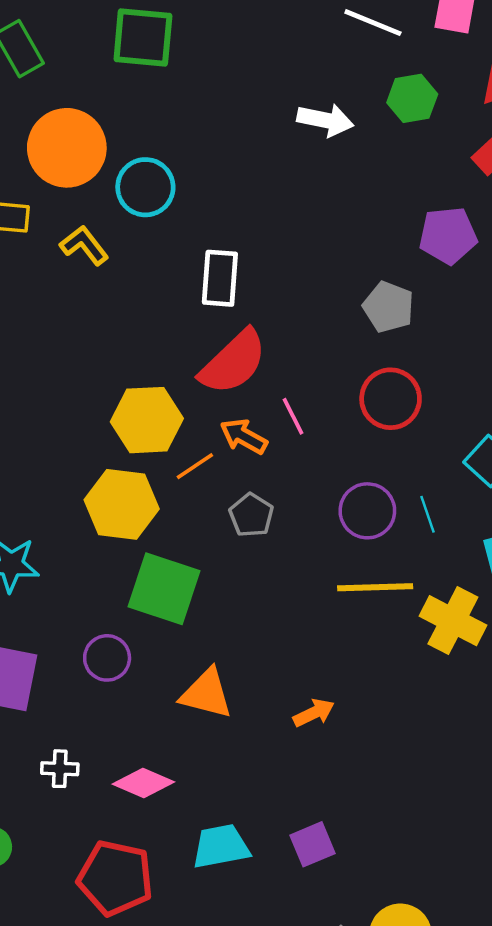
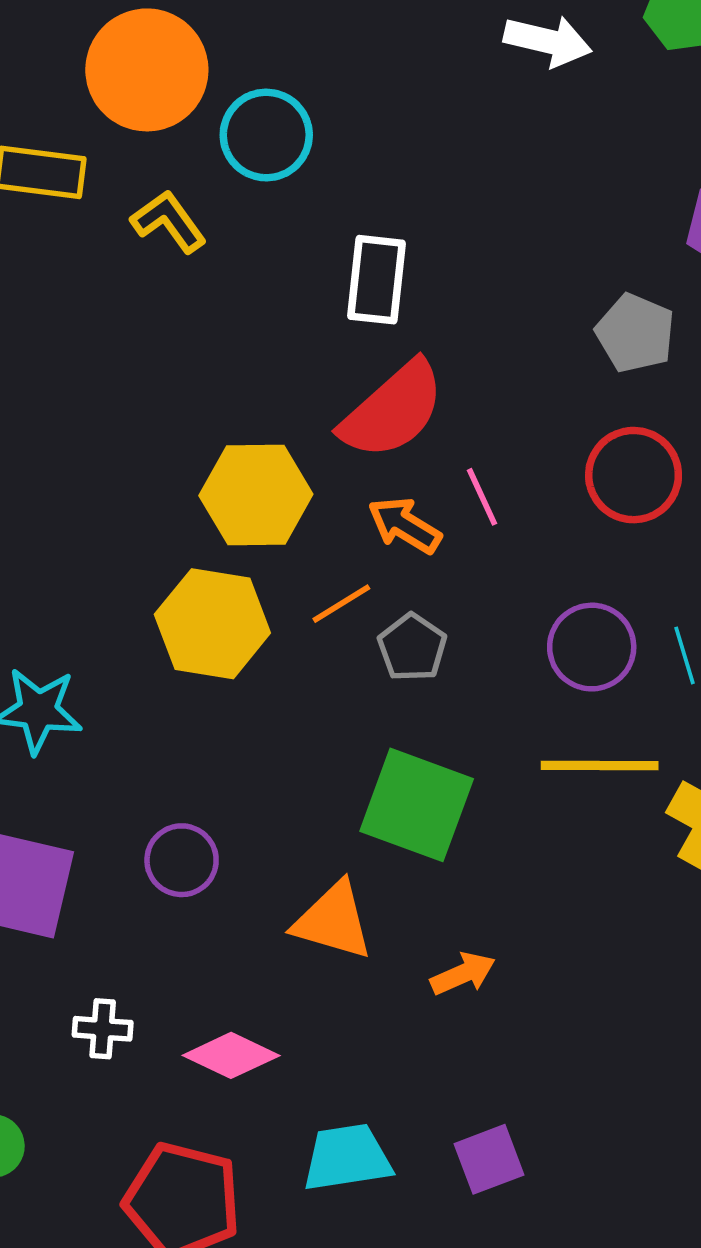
orange line: (195, 466) -> (341, 604), moved
green square: (164, 589) -> (417, 805), moved
orange arrow: (314, 713) -> (463, 974), moved

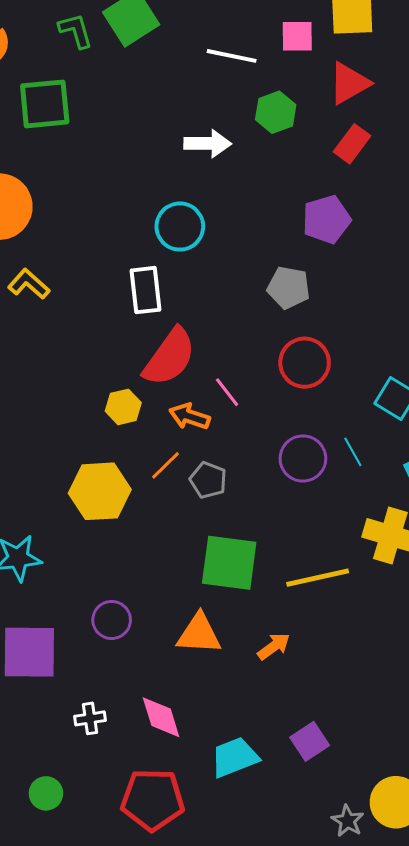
cyan circle: (266, 135) -> (180, 227), moved
yellow hexagon: (256, 495) -> (123, 407), moved, size x0.6
yellow line: (600, 766) -> (318, 578), moved
pink diamond: (231, 1055) -> (161, 717), turned 60

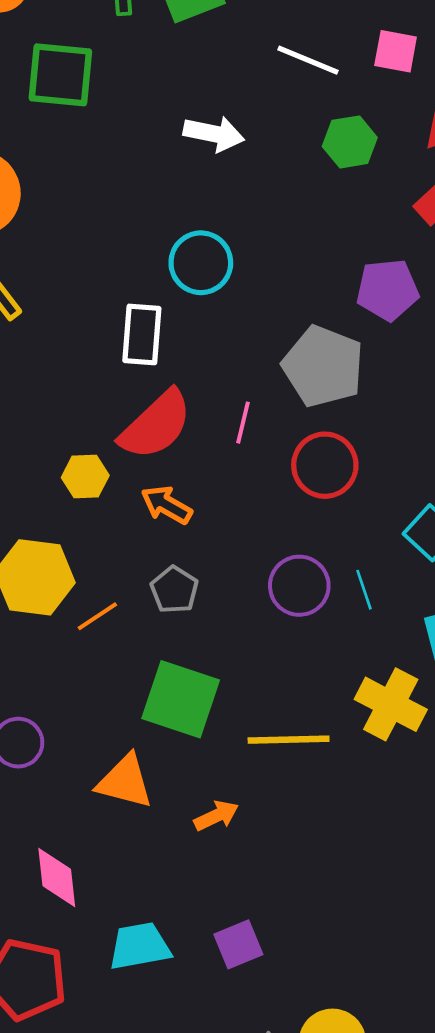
white arrow: (208, 144) -> (214, 134), moved
gray pentagon: (289, 287) -> (323, 366), size x1.5
pink line: (227, 392) -> (243, 423), moved, turned 40
orange line: (166, 465) -> (97, 616), moved

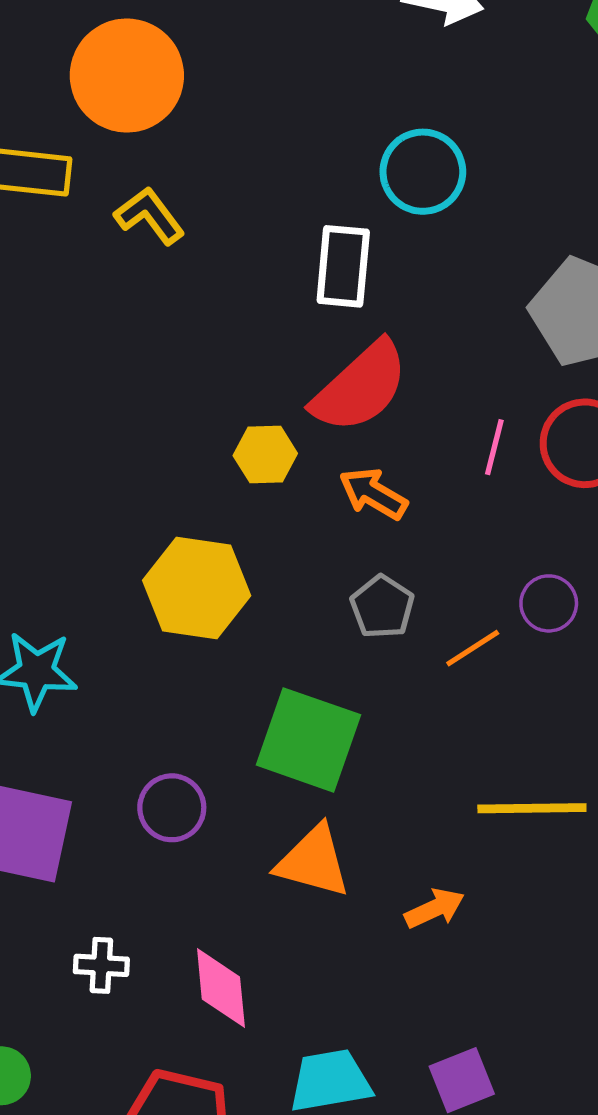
pink line: (243, 423) -> (494, 447), moved
purple circle: (299, 586) -> (549, 603), size x0.7
orange line: (97, 616) -> (473, 648), moved
green square: (181, 699) -> (308, 740), moved

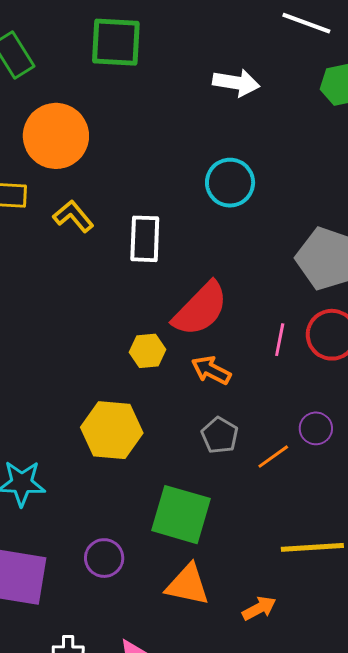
white rectangle: (343, 266) -> (145, 239), moved

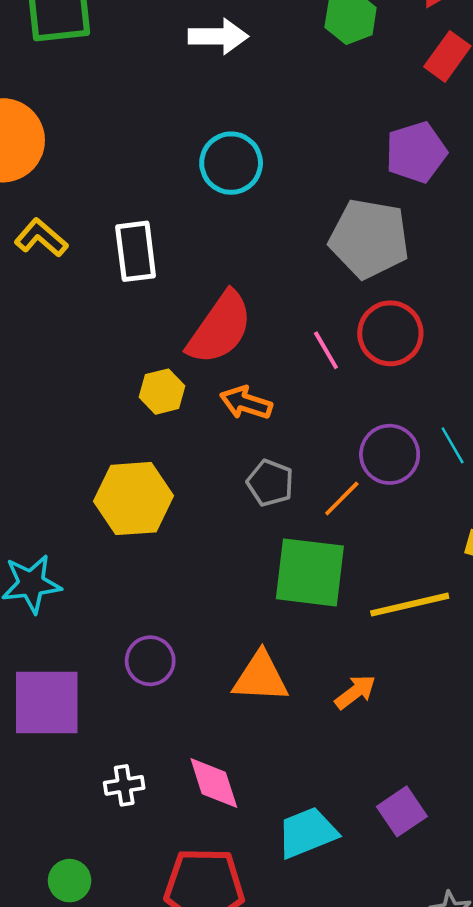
pink line: (280, 340) -> (326, 350), turned -32
purple circle: (316, 428) -> (390, 454), size x1.4
green square: (181, 515) -> (310, 572), moved

